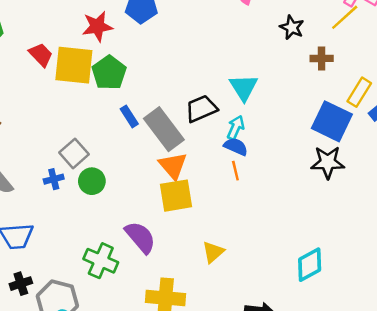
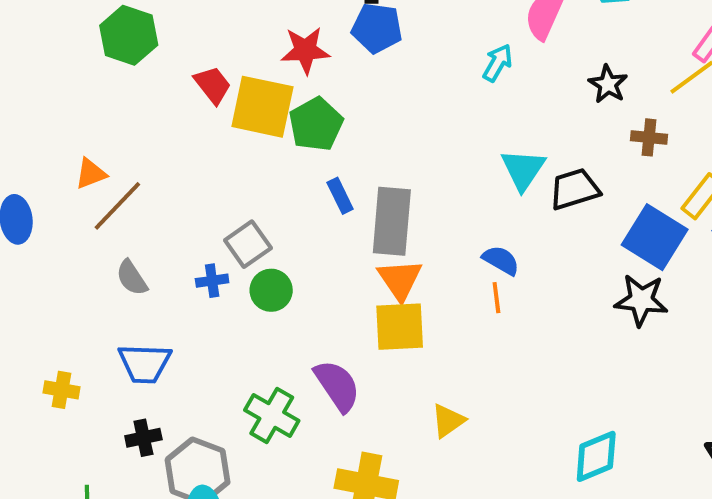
black trapezoid: (201, 109) -> (575, 189), moved
cyan arrow: (236, 128) -> (498, 63), moved
gray rectangle: (164, 129) -> (392, 221), turned 36

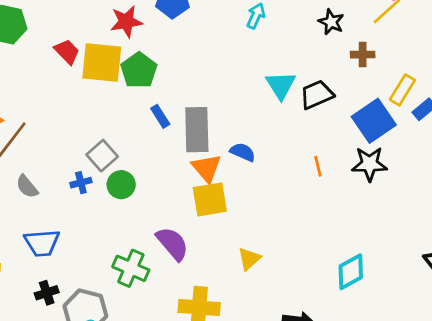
blue square: (655, 237) -> (374, 121), turned 30
blue semicircle: (501, 260) -> (243, 152), moved
orange line: (496, 298) -> (318, 166), moved

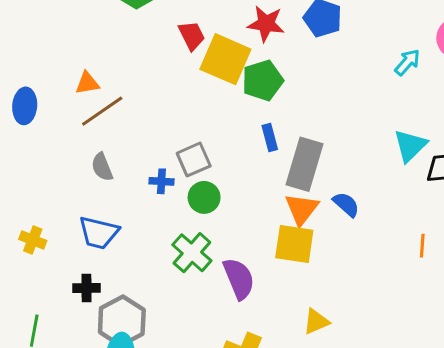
green cross: (131, 268) -> (192, 253), moved

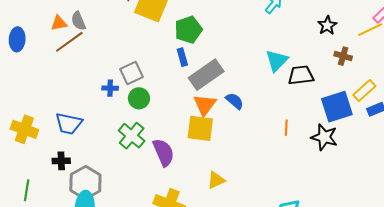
green pentagon: (263, 80) -> (188, 30), moved
gray rectangle: (305, 164) -> (206, 75), turned 40
gray semicircle: (102, 167) -> (78, 21), moved
yellow cross: (33, 240) -> (24, 129), size x1.5

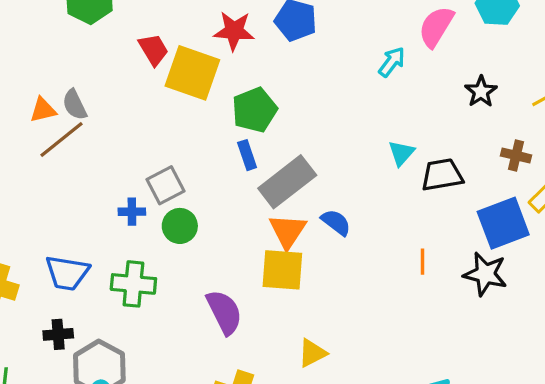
brown cross: (343, 56) -> (516, 155), moved
cyan triangle: (277, 61) -> (401, 153), size x0.7
green cross: (132, 136) -> (133, 284), moved, turned -32

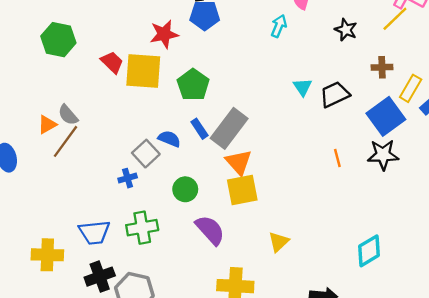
blue rectangle: (247, 155) -> (200, 129), moved
blue semicircle: (336, 222) -> (169, 139), moved
green circle: (180, 226) -> (185, 189), moved
black cross: (58, 334) -> (100, 277), size x1.4

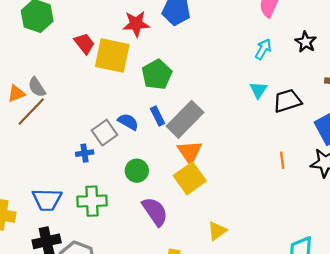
cyan arrow: (279, 26) -> (263, 49), moved
yellow square: (242, 190) -> (190, 178), turned -32

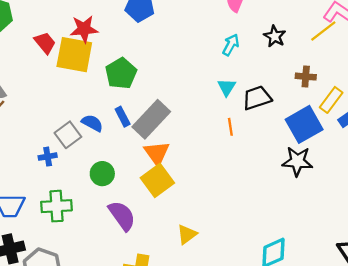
red star: (136, 24) -> (84, 29), moved
orange line: (282, 160) -> (230, 127), moved

